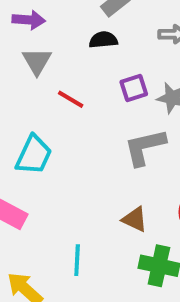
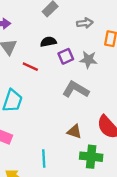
black semicircle: (103, 40) -> (48, 42), moved
gray L-shape: (145, 147) -> (76, 90), turned 50

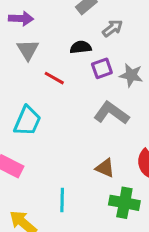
gray arrow: (85, 23) -> (112, 28), moved, turned -35

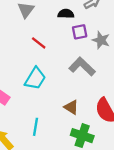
red line: (54, 78) -> (39, 43), moved
cyan trapezoid: (27, 121) -> (35, 78), moved

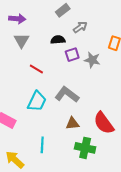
gray L-shape: (82, 67) -> (67, 95), moved
brown triangle: (71, 107) -> (72, 123), turned -32

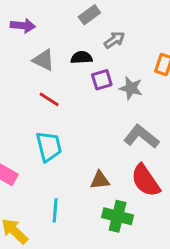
gray triangle: (21, 40) -> (44, 60), moved, turned -35
gray L-shape: (67, 95) -> (141, 137), moved
cyan trapezoid: (37, 101) -> (49, 147), turned -40

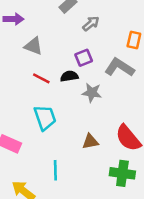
black semicircle: (81, 58) -> (69, 76), moved
gray star: (131, 88) -> (92, 93), moved
gray L-shape: (141, 137) -> (119, 67), moved
green cross: (118, 216) -> (122, 173), moved

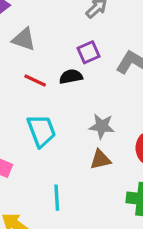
gray star: (92, 93) -> (102, 126), moved

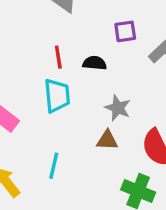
black semicircle: (71, 77) -> (95, 63), moved
red line: (35, 81) -> (58, 57), moved, turned 40

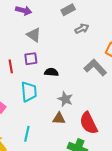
purple square: (125, 31) -> (31, 59), moved
red line: (58, 57) -> (11, 66), moved

